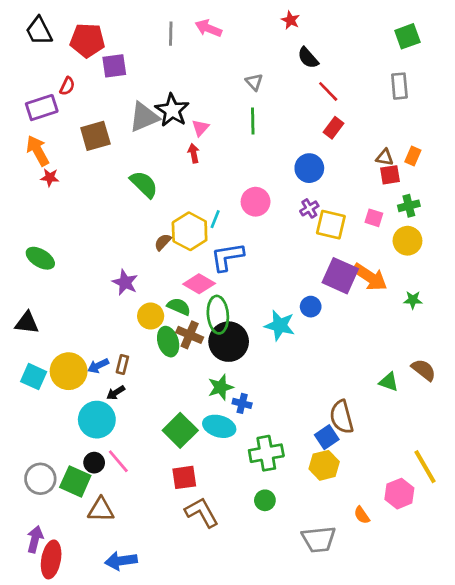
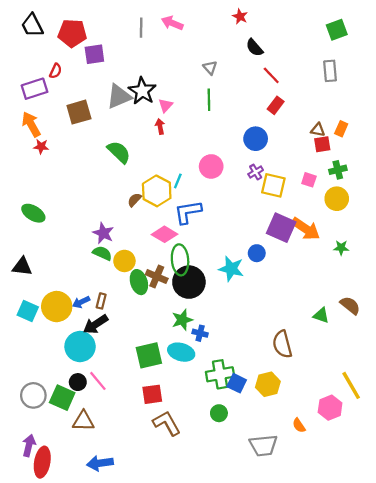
green semicircle: (179, 307) -> (102, 253), moved
black arrow: (116, 393) -> (96, 324), size x1.6
green square: (180, 430) -> (149, 355), turned 32
blue square: (327, 437) -> (237, 383), moved, turned -30

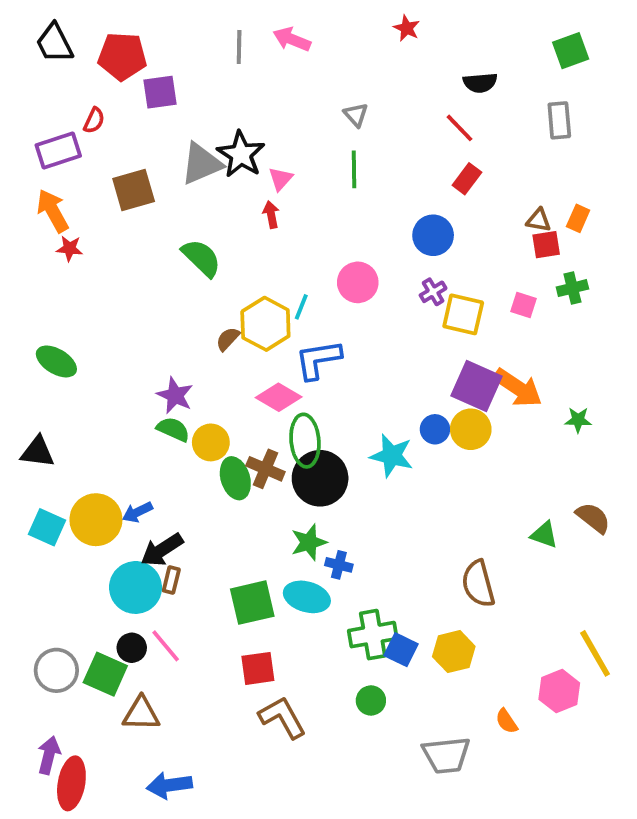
black semicircle: (254, 48) -> (480, 83), moved, turned -54
yellow circle: (337, 199) -> (471, 429), moved
brown rectangle: (101, 301) -> (171, 580), moved

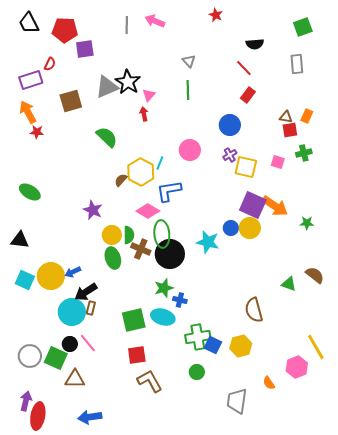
green semicircle: (173, 429) -> (129, 235), moved, turned 66
green ellipse: (235, 478) -> (113, 258), moved
gray trapezoid: (446, 755) -> (237, 401), turned 104

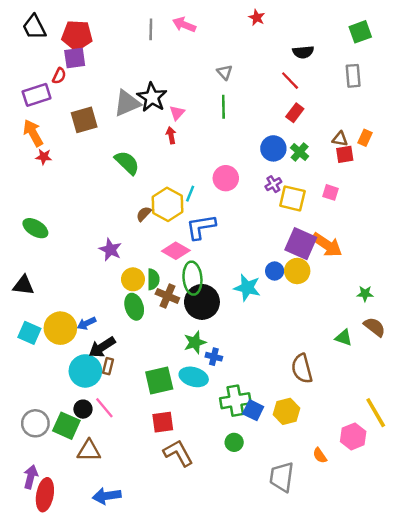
purple square: (85, 49) -> (75, 58), moved
green cross: (304, 153) -> (300, 152), moved, turned -35
green star: (307, 223) -> (365, 294), moved

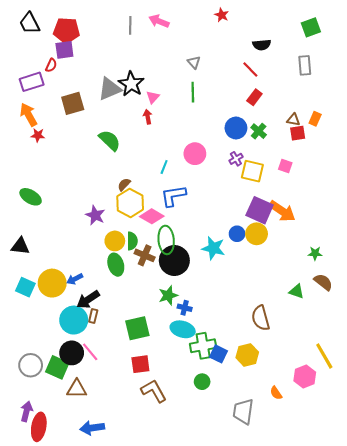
yellow hexagon: (167, 204) -> (130, 203), moved
cyan ellipse: (194, 377) -> (183, 329), moved
black circle: (83, 409) -> (72, 353), size x1.5

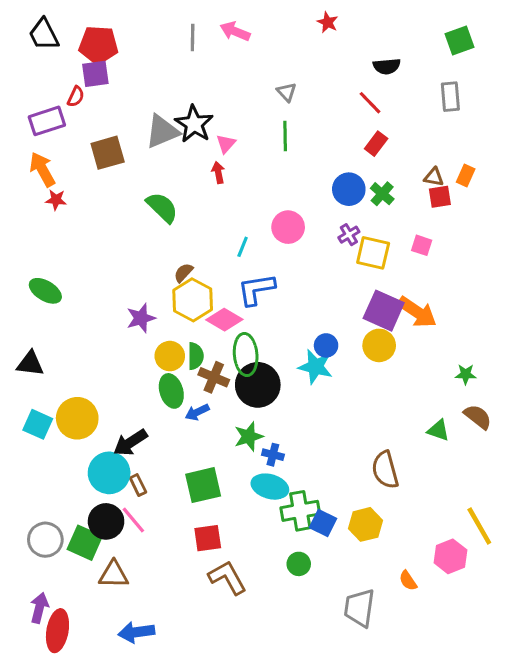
purple star: (95, 215) -> (141, 318), turned 30
blue circle: (237, 234) -> (326, 345), moved
blue arrow: (75, 279) -> (197, 412), moved
brown rectangle: (93, 316) -> (138, 485), moved, turned -40

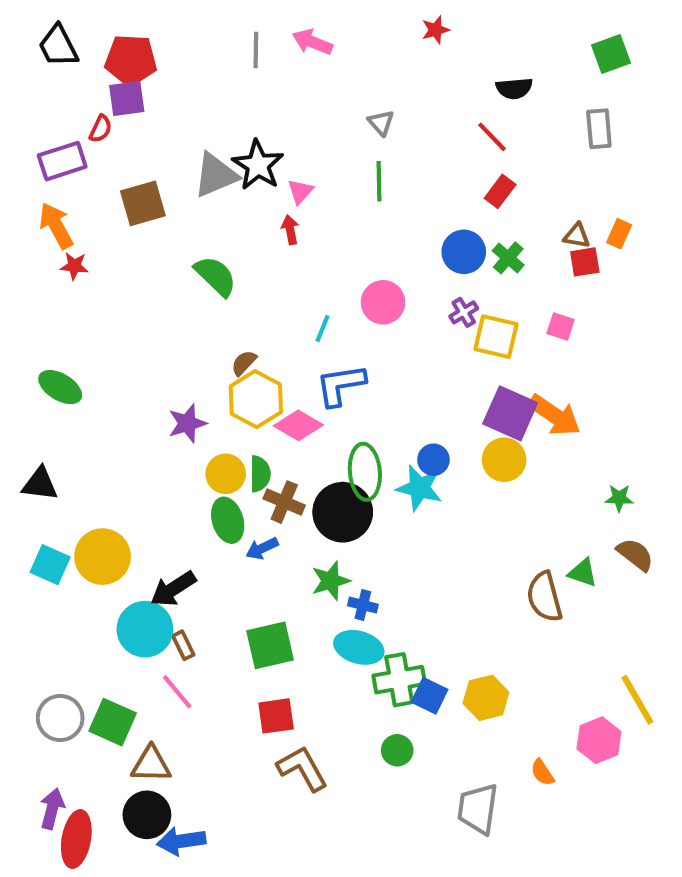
red star: (328, 22) -> (435, 30), turned 30
green ellipse: (246, 355) -> (365, 472), moved
brown semicircle: (385, 470) -> (544, 597), moved
black circle: (106, 521) -> (147, 815), moved

